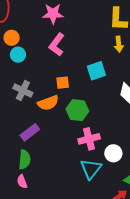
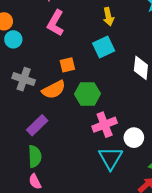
yellow arrow: (119, 44) -> (108, 17), moved

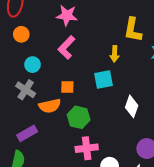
cyan circle: (13, 39) -> (33, 65), moved

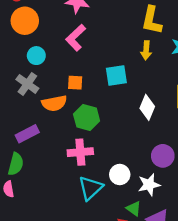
orange circle: (21, 34) -> (25, 21), size x1.5
yellow arrow: (115, 54) -> (146, 50), moved
pink cross: (87, 148) -> (80, 152), moved

